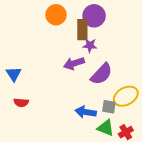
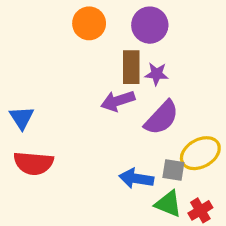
brown rectangle: (82, 30) -> (131, 67), moved
purple star: (90, 45) -> (157, 74), moved
red semicircle: (21, 103) -> (33, 163), size x1.6

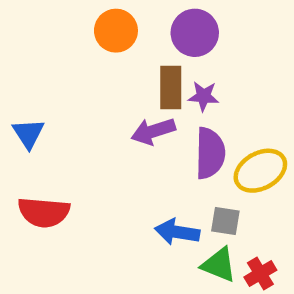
blue triangle: (22, 118) -> (28, 133), moved
purple semicircle: (162, 118) -> (210, 153), turned -42
yellow ellipse: (200, 153) -> (260, 171), moved

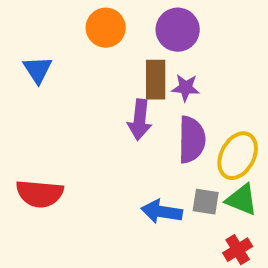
purple arrow: (153, 131) -> (140, 120), turned -66
blue triangle: (28, 133) -> (38, 70), moved
yellow ellipse: (260, 171) -> (238, 156), turned -33
green triangle: (219, 265) -> (242, 200), moved

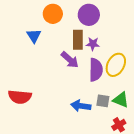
blue triangle: (38, 70) -> (34, 36), moved
purple arrow: (140, 120) -> (70, 60), turned -54
yellow ellipse: (238, 156) -> (116, 65), moved

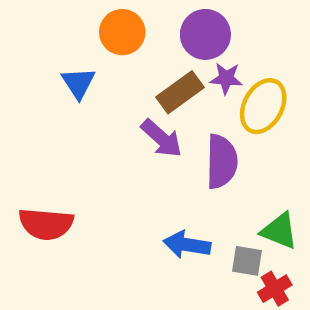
brown rectangle: (78, 40) -> (180, 92), turned 54
purple star: (93, 44) -> (226, 78), moved
yellow ellipse: (116, 65) -> (263, 106), moved
gray square: (103, 101) -> (247, 261), moved

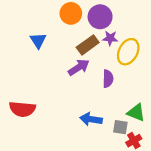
orange circle: (122, 32) -> (71, 13), moved
purple arrow: (162, 138) -> (79, 67), turned -75
purple semicircle: (222, 162) -> (108, 79), size x0.7

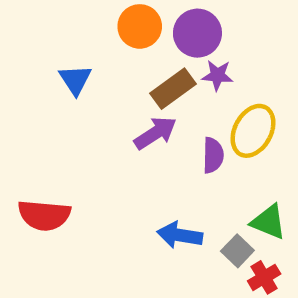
yellow ellipse: (128, 52) -> (253, 131), moved
gray square: (120, 127) -> (237, 251), turned 35

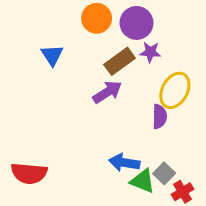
purple semicircle: (213, 155) -> (160, 117), moved
red semicircle: (44, 215) -> (29, 173), moved
green triangle: (269, 222) -> (143, 181), moved

